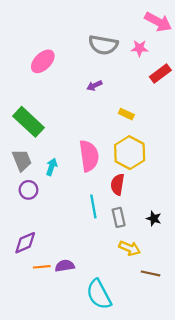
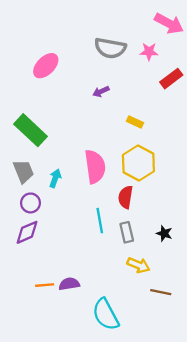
purple diamond: (25, 243) -> (27, 232), moved

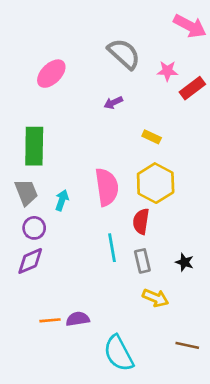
gray semicircle: (110, 48) -> (124, 54), turned -148
pink star: (149, 52) -> (167, 71), moved
green rectangle: (30, 130) -> (34, 146), turned 48
brown line: (161, 292) -> (187, 345), moved

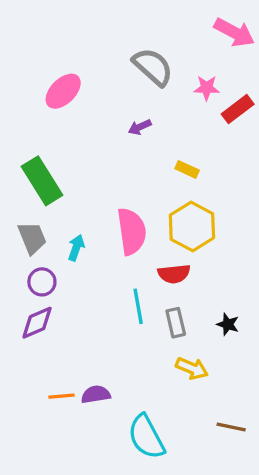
green rectangle: (34, 146) -> (42, 181), turned -33
red semicircle: (141, 221) -> (174, 274), turned -105

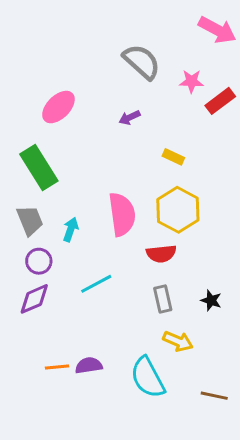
pink ellipse: (63, 91) -> (58, 107), moved
cyan line: (138, 306) -> (96, 284), moved, turned 72
cyan semicircle: (146, 437) -> (148, 378), moved

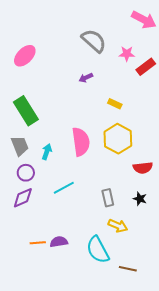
pink ellipse: (58, 107) -> (25, 56), moved
red semicircle: (161, 254) -> (143, 168), moved
brown line: (214, 396) -> (128, 269), moved

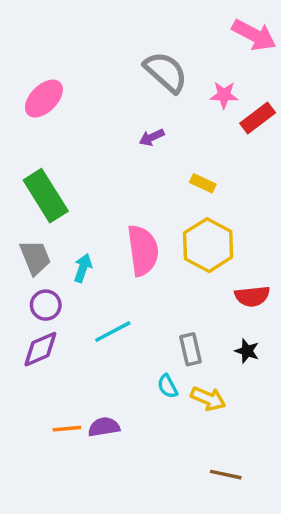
cyan semicircle: (98, 250) -> (168, 386), moved, size x0.5

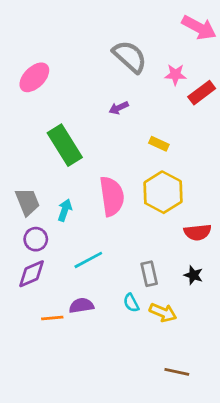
green rectangle: (46, 196) -> (65, 145), moved
purple semicircle: (104, 427) -> (81, 306), moved
orange line: (67, 429) -> (52, 318), moved

